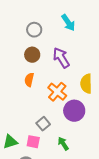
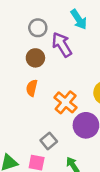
purple arrow: (61, 58) -> (62, 45), moved

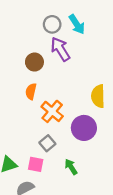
gray circle: (38, 28) -> (52, 24), moved
orange cross: (66, 102) -> (52, 111), moved

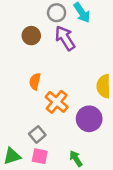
brown circle: (34, 62) -> (31, 36), moved
gray square: (47, 143) -> (37, 134), moved

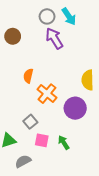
brown circle: (31, 36) -> (13, 36), moved
pink square: (40, 156) -> (42, 140), moved

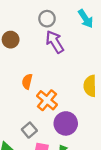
cyan arrow: (69, 16) -> (86, 19), moved
purple circle: (75, 108) -> (66, 123), moved

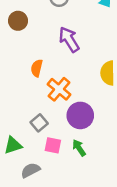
purple arrow: (55, 42) -> (69, 39), moved

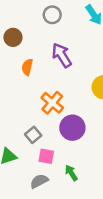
orange semicircle: (37, 68) -> (27, 67), moved
green arrow: (79, 148) -> (71, 173), moved
gray semicircle: (30, 170) -> (39, 181), moved

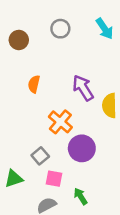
brown circle: (13, 37) -> (19, 40), moved
purple arrow: (62, 55) -> (83, 88), moved

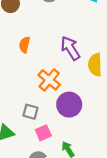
gray square: (40, 156) -> (30, 112), turned -35
pink square: (54, 179) -> (43, 133), turned -35

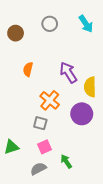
purple circle: (69, 105) -> (82, 114), moved
gray square: (30, 112) -> (40, 123), moved

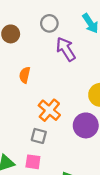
purple arrow: (68, 72) -> (66, 49), moved
pink square: (45, 147) -> (33, 162), moved, turned 32

